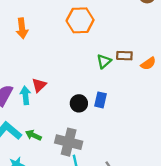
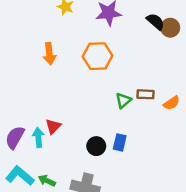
orange arrow: (22, 28) -> (49, 54), moved

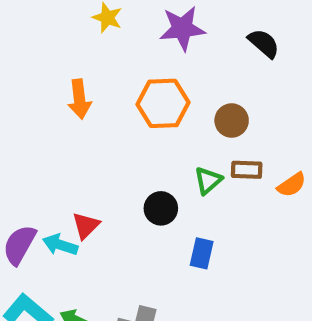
brown circle: (170, 28) -> (232, 121), moved
cyan arrow: (38, 137) -> (60, 245), turned -66
black circle: (96, 146) -> (161, 208), moved

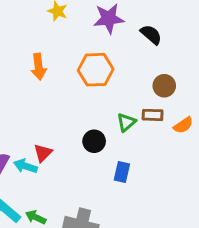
black semicircle: (264, 43) -> (151, 35), moved
brown circle: (232, 121) -> (164, 86), moved

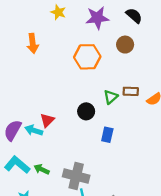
black semicircle: (151, 35) -> (134, 16), moved
orange arrow: (39, 67) -> (33, 43), moved
brown circle: (164, 86) -> (125, 45), moved

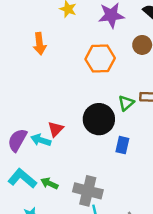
black circle: (86, 111) -> (99, 119), size x1.6

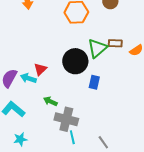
green triangle: (126, 103) -> (97, 48), size x1.5
green arrow: (49, 183) -> (50, 101), moved

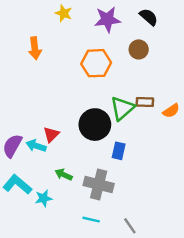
gray cross: (66, 119) -> (99, 185), moved
cyan line: (72, 137) -> (91, 220), turned -64
cyan star: (20, 139) -> (44, 198), moved

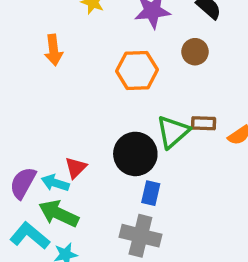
blue rectangle: (119, 151) -> (151, 193), moved
green arrow: (64, 175) -> (59, 214), moved, size x1.6

